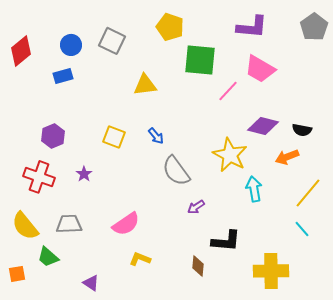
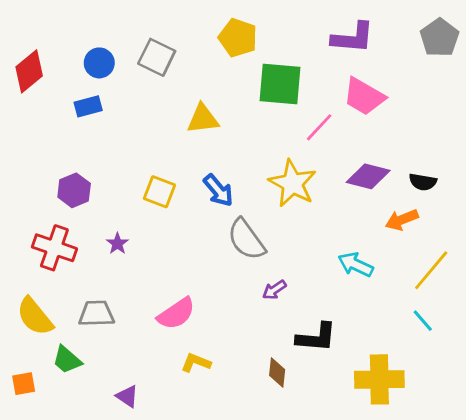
blue arrow: (156, 136) -> (218, 190), size x1.4
yellow star: (230, 155) -> (293, 183), moved
cyan arrow: (254, 189) -> (356, 265), turned -55

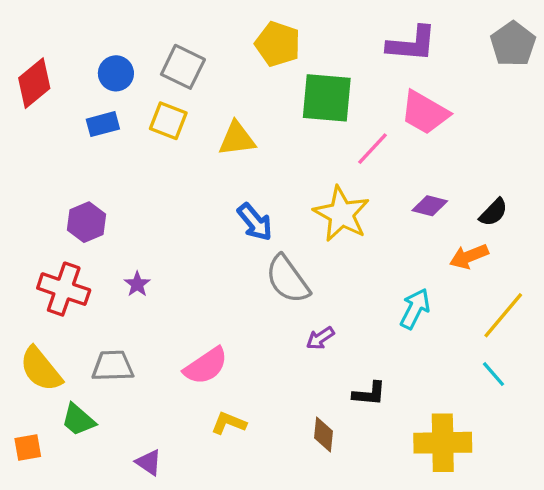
purple diamond: (368, 176) -> (430, 206), size x0.7
black semicircle: (423, 182) -> (493, 212), turned -56
yellow square: (159, 192) -> (168, 121), moved
cyan arrow: (356, 265) -> (415, 309), turned 92
black L-shape: (316, 337) -> (369, 394), size x0.7

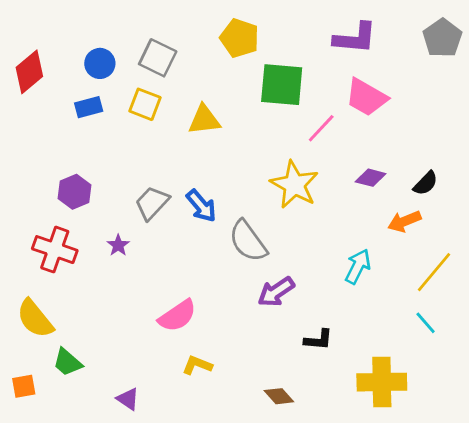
blue arrow: (255, 222) -> (201, 206), moved
purple arrow: (320, 338) -> (276, 292), size x1.5
gray trapezoid: (113, 366) -> (152, 203), moved, turned -45
brown diamond: (323, 435) -> (279, 396), moved, turned -48

